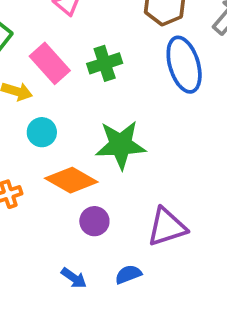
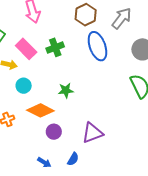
green star: (121, 145) -> (66, 90), size x0.6
blue semicircle: (128, 274) -> (73, 159), turned 144

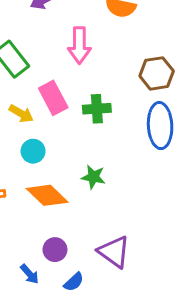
purple circle: (54, 132) -> (55, 250), moved
purple triangle: (92, 133) -> (114, 252), turned 40

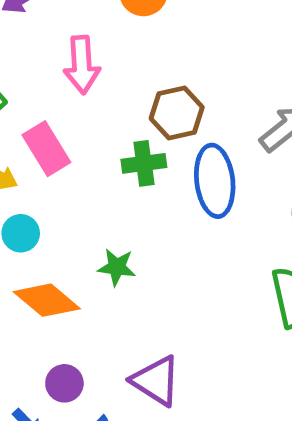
brown hexagon: (157, 73) -> (177, 113), moved
green cross: (97, 109) -> (144, 163), moved

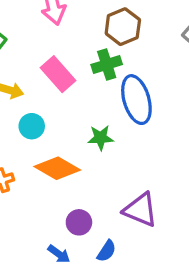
pink rectangle: (46, 149) -> (58, 74), moved
blue ellipse: (215, 181) -> (136, 100), moved

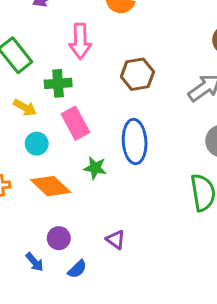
green cross: (107, 64) -> (58, 83), moved
pink rectangle: (58, 74) -> (75, 123), moved
purple triangle: (140, 210) -> (116, 240), size x0.6

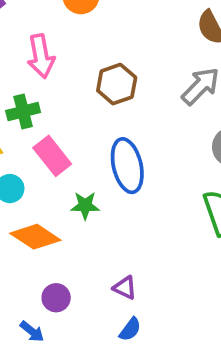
blue semicircle: (77, 269) -> (130, 329), moved

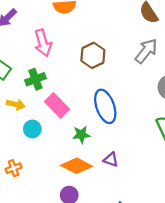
orange diamond: (35, 237) -> (77, 166), moved
purple triangle: (125, 288) -> (111, 160), moved

